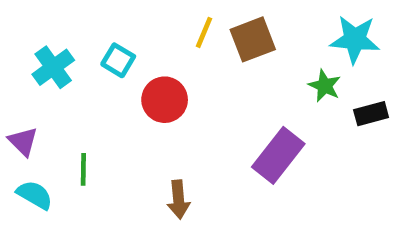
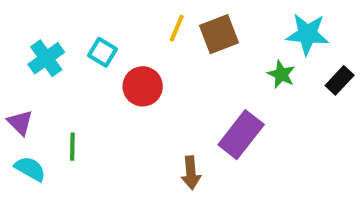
black rectangle: (371, 114) -> (340, 80), moved, turned -32
brown arrow: (178, 199) -> (191, 173), moved

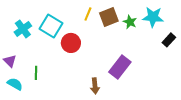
cyan square: (102, 52) -> (51, 26), size x1.6
green star: (281, 74) -> (130, 22), moved

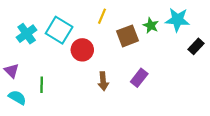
brown square: (109, 17) -> (128, 36), moved
purple rectangle: (120, 67) -> (139, 78), size x0.7
brown arrow: (95, 86) -> (103, 81), moved

